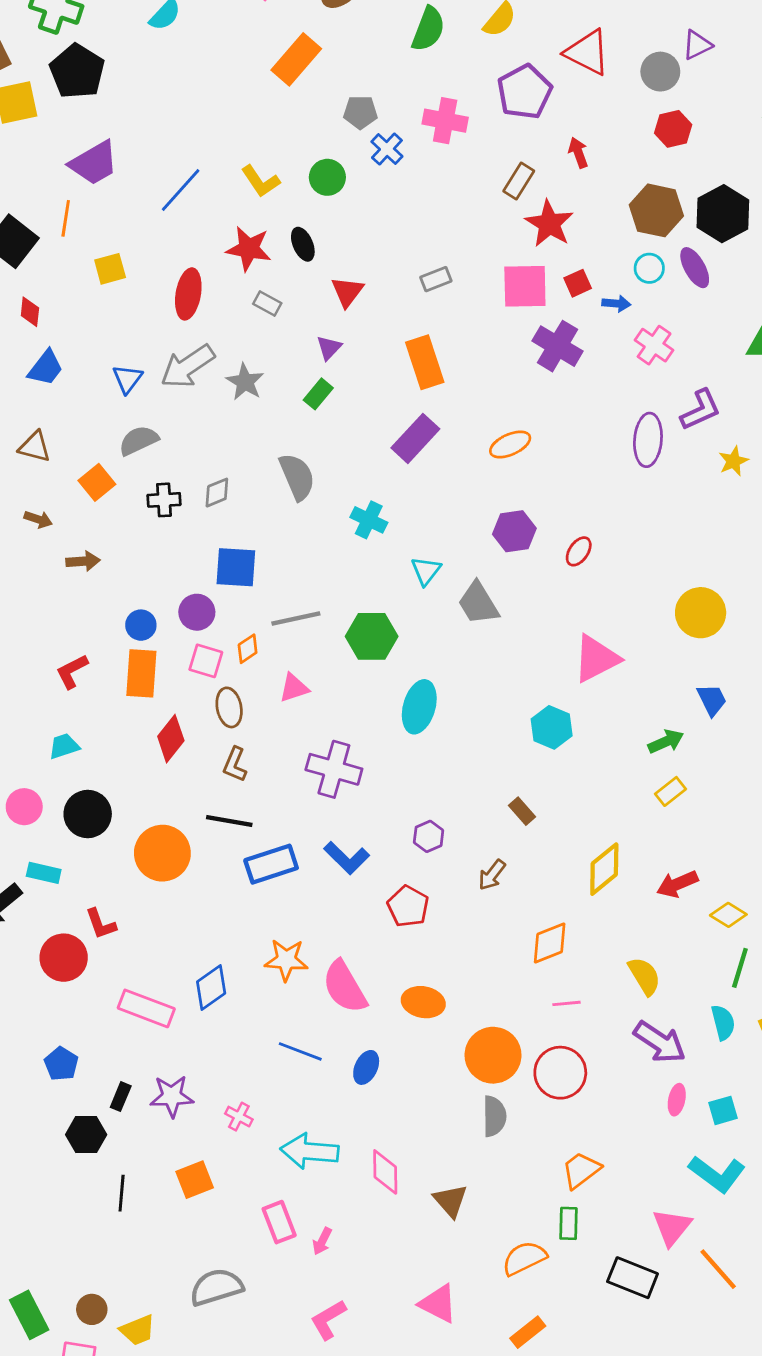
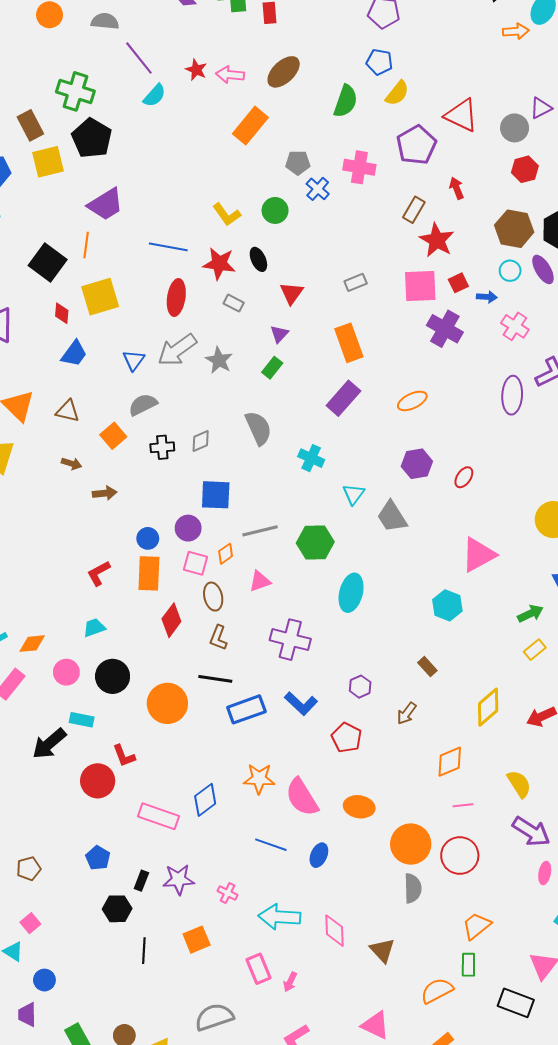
blue line: (181, 190) -> (168, 247), moved, turned 60
yellow square: (110, 269) -> (100, 297), moved, size x1.6

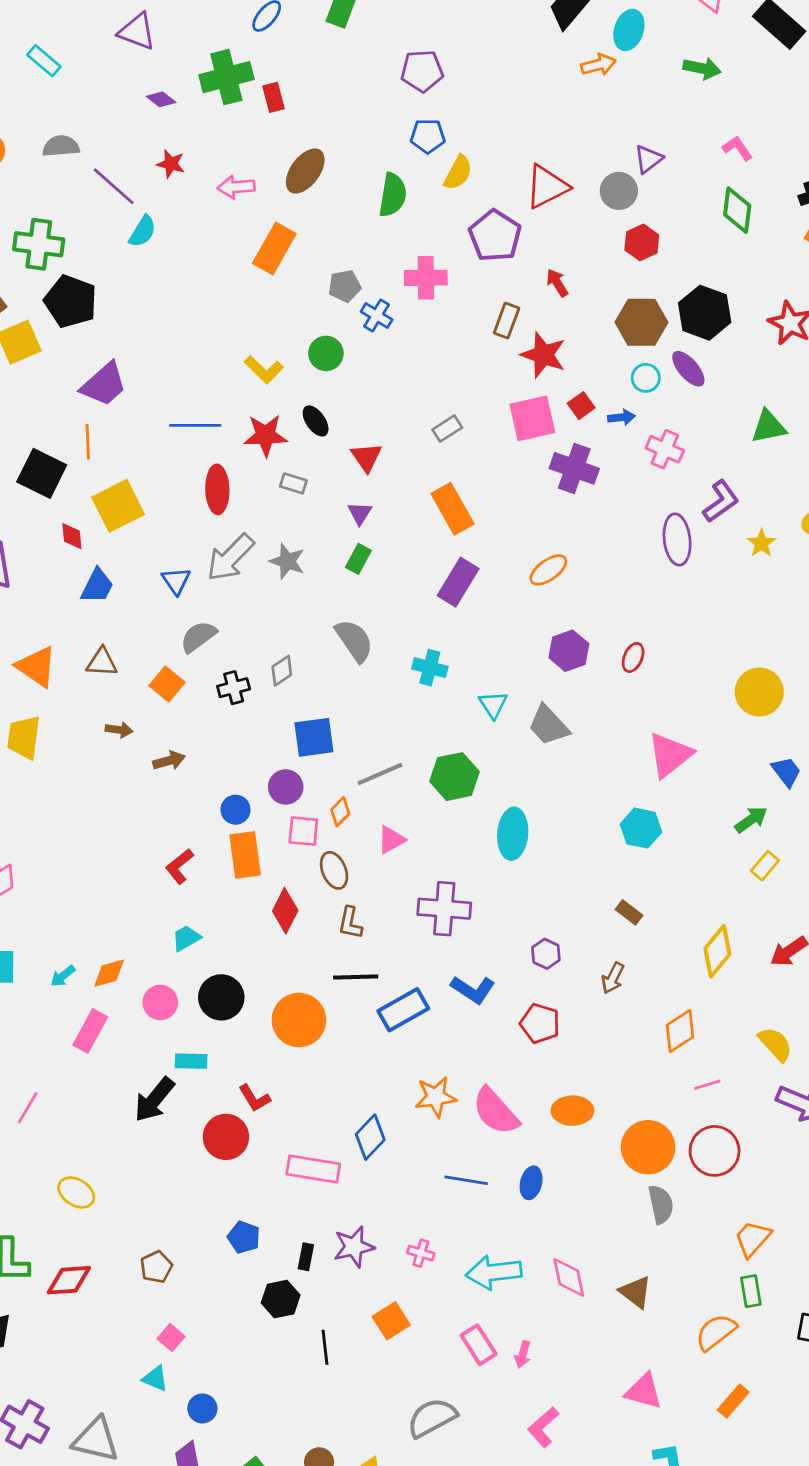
red star: (196, 70) -> (171, 164), moved
red triangle: (461, 115) -> (547, 187), turned -42

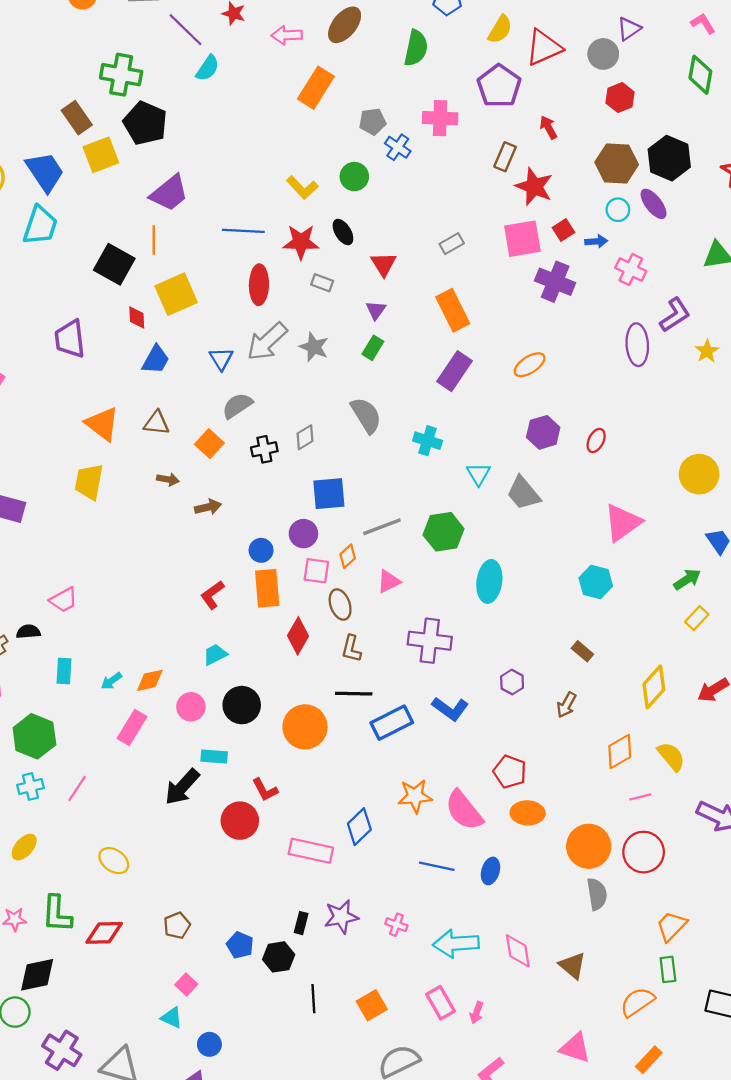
yellow semicircle: (458, 173) -> (500, 29), moved
red pentagon: (540, 1023) -> (510, 772), moved
yellow semicircle: (775, 1044) -> (671, 756), moved
blue pentagon: (244, 1237) -> (240, 945), moved
orange square: (391, 1321) -> (372, 1005), moved

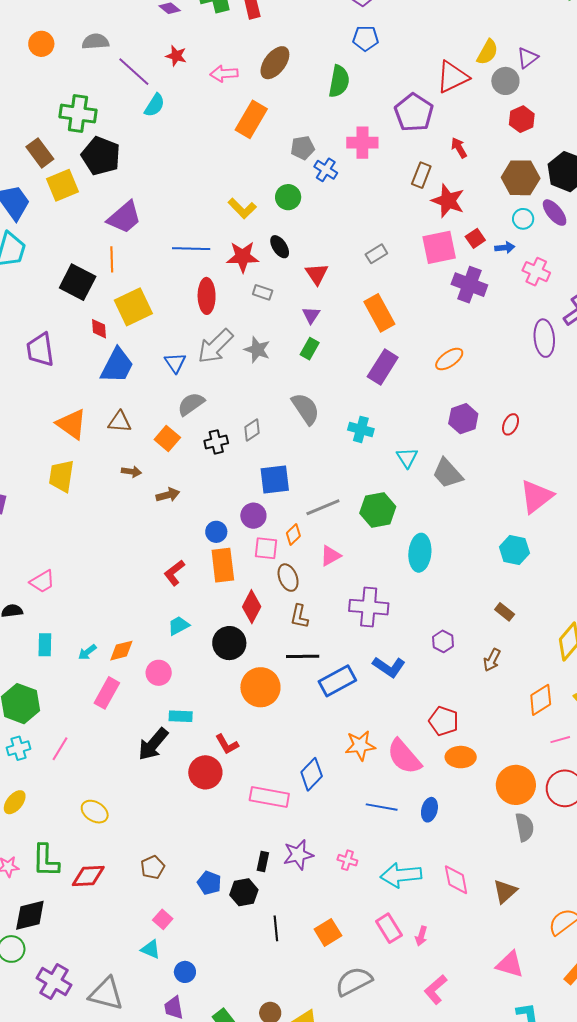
yellow semicircle: (500, 29) -> (487, 52), moved
blue trapezoid: (156, 360) -> (117, 366), size x1.4
black circle: (242, 705) -> (229, 643), moved
brown triangle: (573, 966) -> (505, 891), turned 40

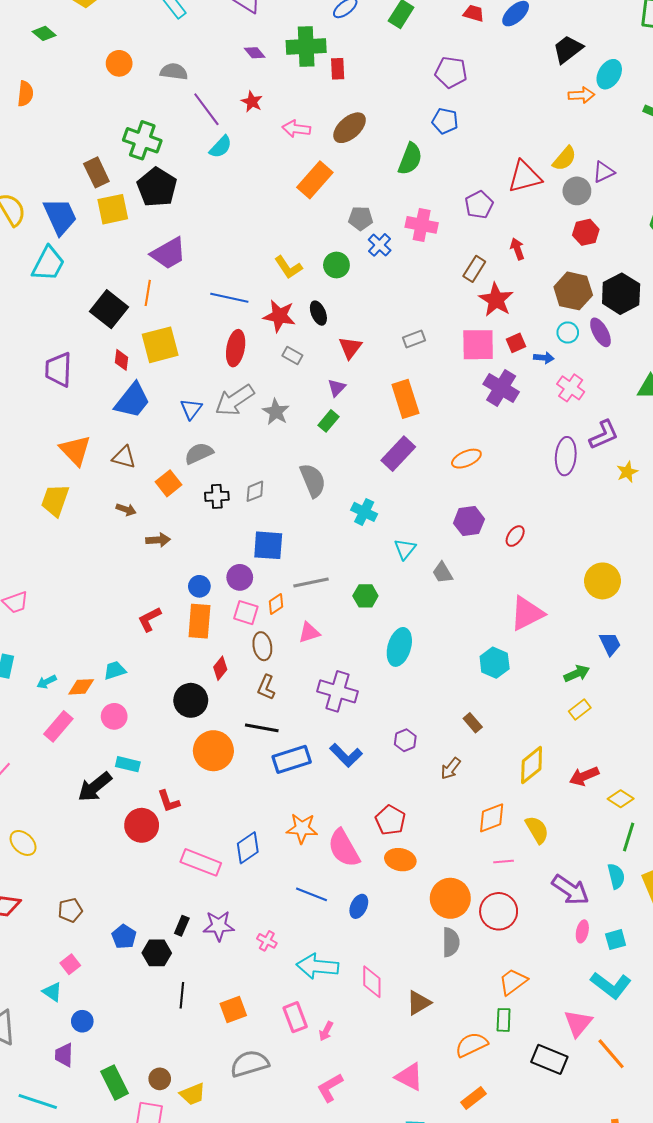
purple pentagon: (414, 113) -> (479, 205), size x0.7
gray trapezoid: (448, 473) -> (442, 573), size x0.7
green hexagon: (378, 510) -> (365, 596), size x0.7
red diamond: (252, 607) -> (220, 668), size x0.7
cyan trapezoid: (179, 626) -> (115, 670), moved

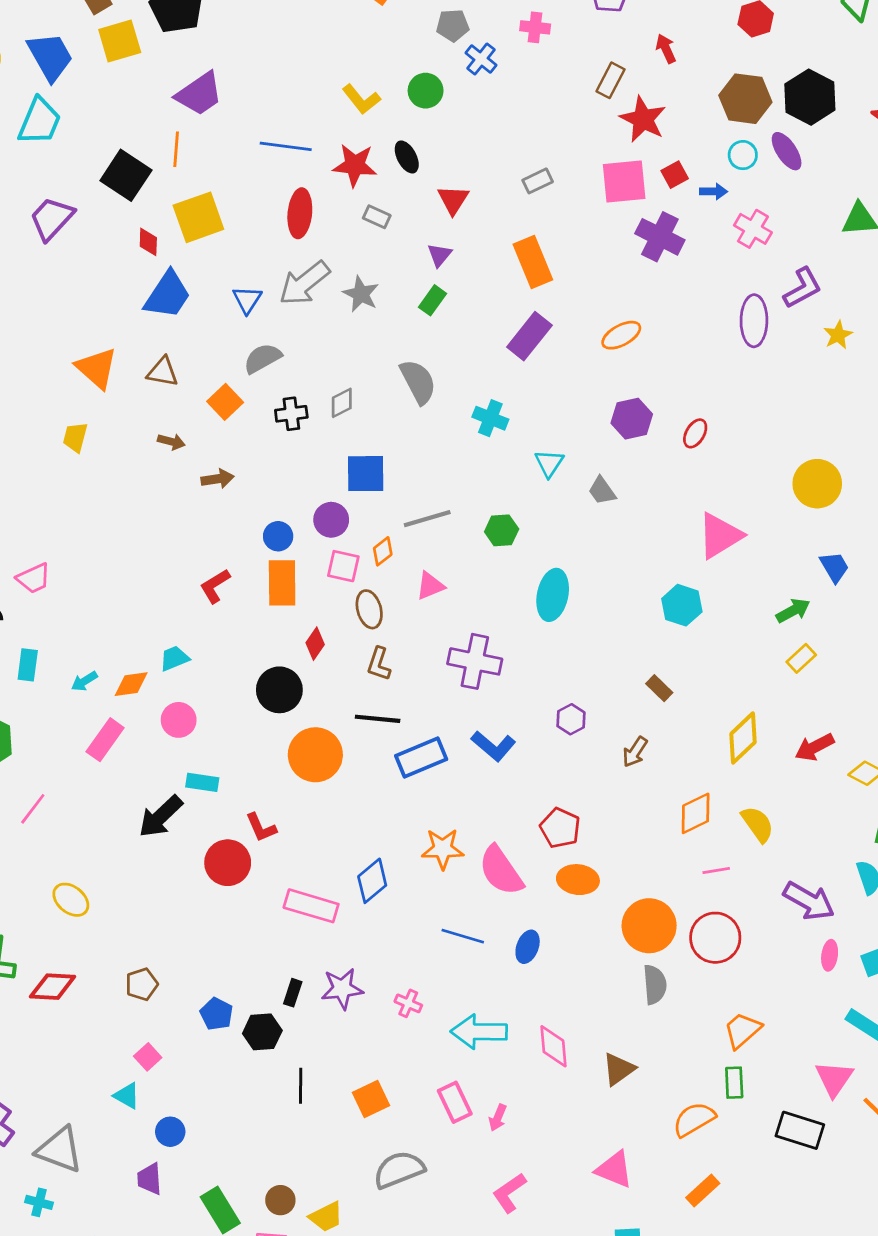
pink cross: (422, 225) -> (535, 27), size x0.7
purple trapezoid: (59, 370) -> (52, 218), moved, turned 45
yellow trapezoid: (55, 500) -> (75, 437), size x0.7

